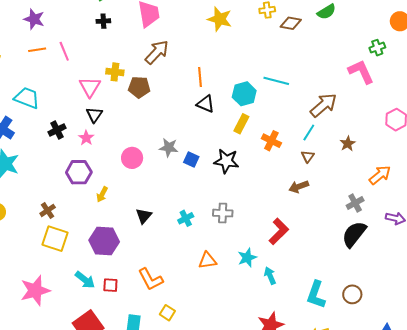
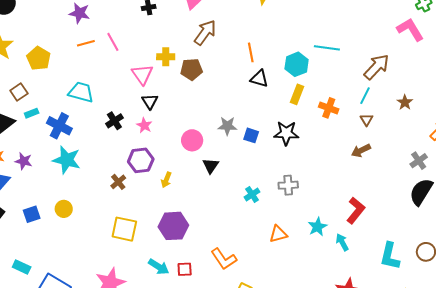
brown cross: (48, 210) -> (118, 182), moved
black triangle: (144, 216) -> (211, 166), moved
red L-shape: (279, 231) -> (356, 210), moved

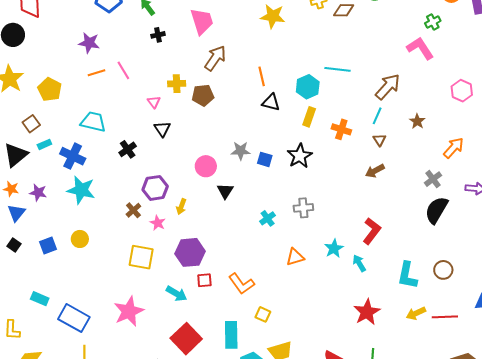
pink triangle: (142, 74) -> (154, 102), size x0.6
pink star: (144, 125) -> (158, 223), moved
black star: (286, 133) -> (300, 156), turned -30
red square: (185, 269) -> (204, 280), moved

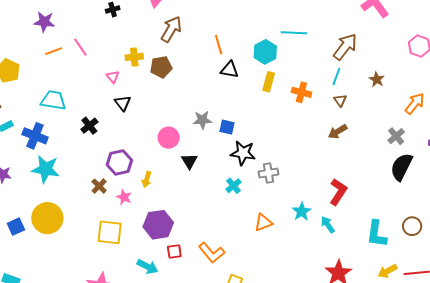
black star: (300, 156) -> (243, 153), moved, turned -30
yellow circle: (80, 239) -> (47, 218), size x1.8

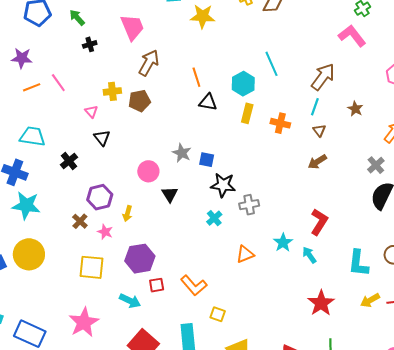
cyan line: (294, 33) -> (272, 64), turned 65
gray star: (202, 120) -> (182, 153), turned 30

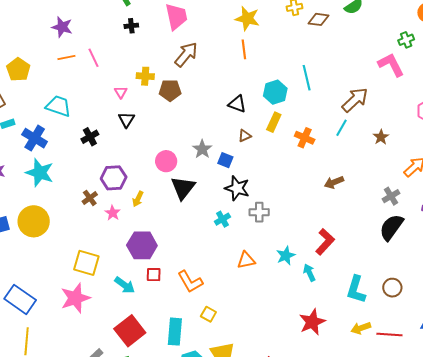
orange line: (196, 77) -> (244, 49), moved
brown triangle: (319, 130) -> (245, 136), moved, turned 32
black triangle: (170, 194) -> (183, 188), size x1.5
yellow square: (92, 267) -> (86, 263), moved

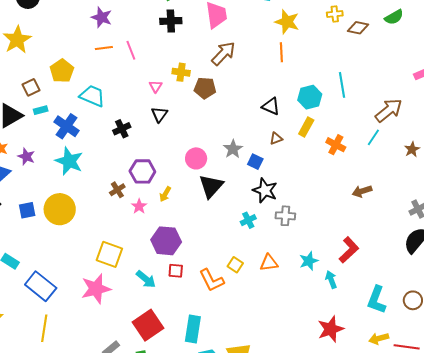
black cross: (131, 26) -> (171, 21), size x1.5
yellow pentagon: (18, 69) -> (62, 71), moved
yellow square: (208, 314) -> (235, 265), moved

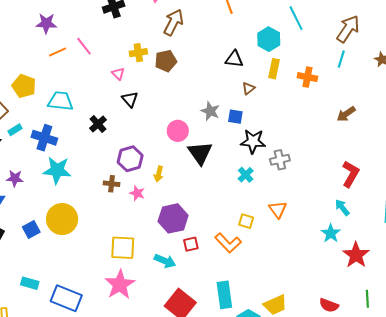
brown cross: (117, 190) -> (112, 184), turned -35
cyan star: (309, 261) -> (331, 233), moved
orange triangle: (269, 263) -> (278, 210), turned -42

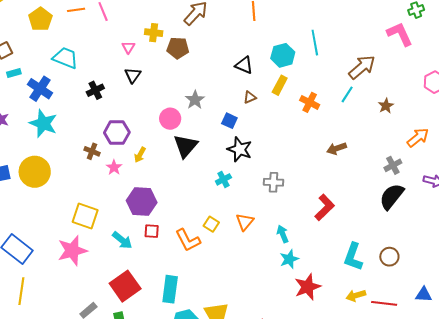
yellow pentagon: (24, 86) -> (40, 19), moved
gray star: (210, 111) -> (195, 100), moved
gray cross: (280, 160) -> (273, 182), moved
cyan arrow: (342, 207) -> (283, 234), moved

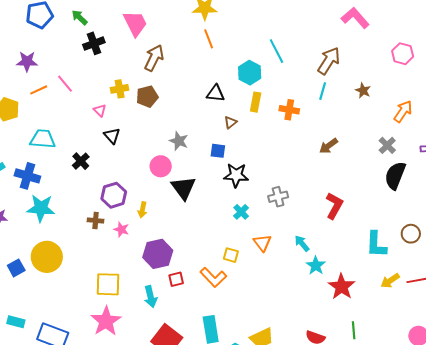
cyan cross: (223, 179) -> (241, 212), moved
cyan arrow: (122, 240) -> (151, 297), turned 55

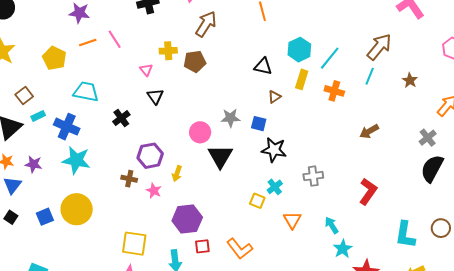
cyan line: (277, 51) -> (330, 58), moved, turned 60
gray star: (179, 141) -> (230, 118), moved, turned -30
yellow square: (231, 255) -> (257, 201), moved

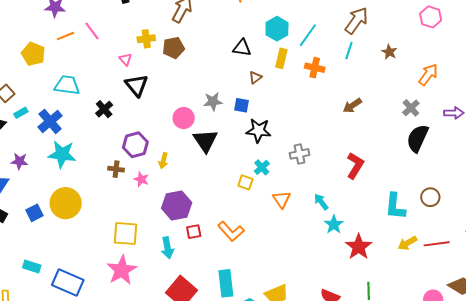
black triangle: (155, 96) -> (137, 85), size x1.4
blue cross: (67, 127) -> (50, 121), turned 30

